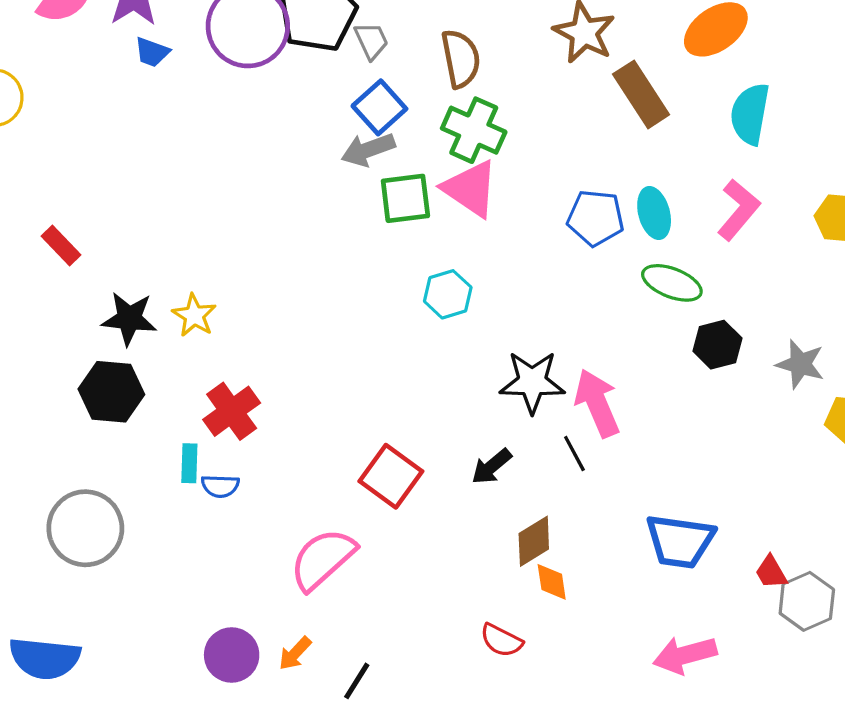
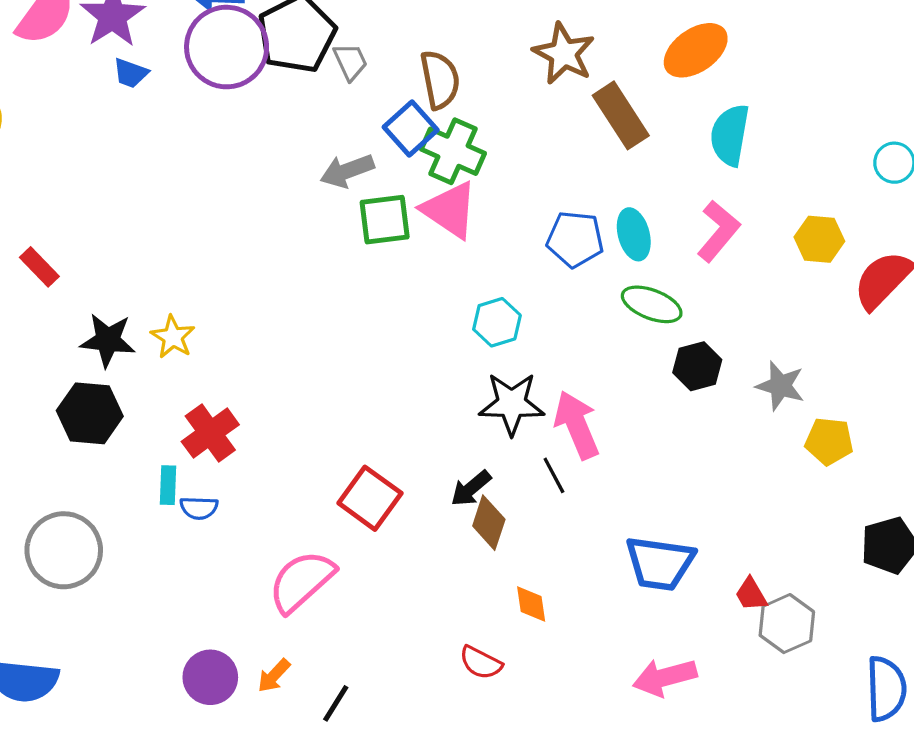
blue square: (379, 107) -> (411, 128), moved
cyan hexagon: (448, 294) -> (497, 322), moved
brown diamond: (534, 541) -> (489, 523), moved, turned -40

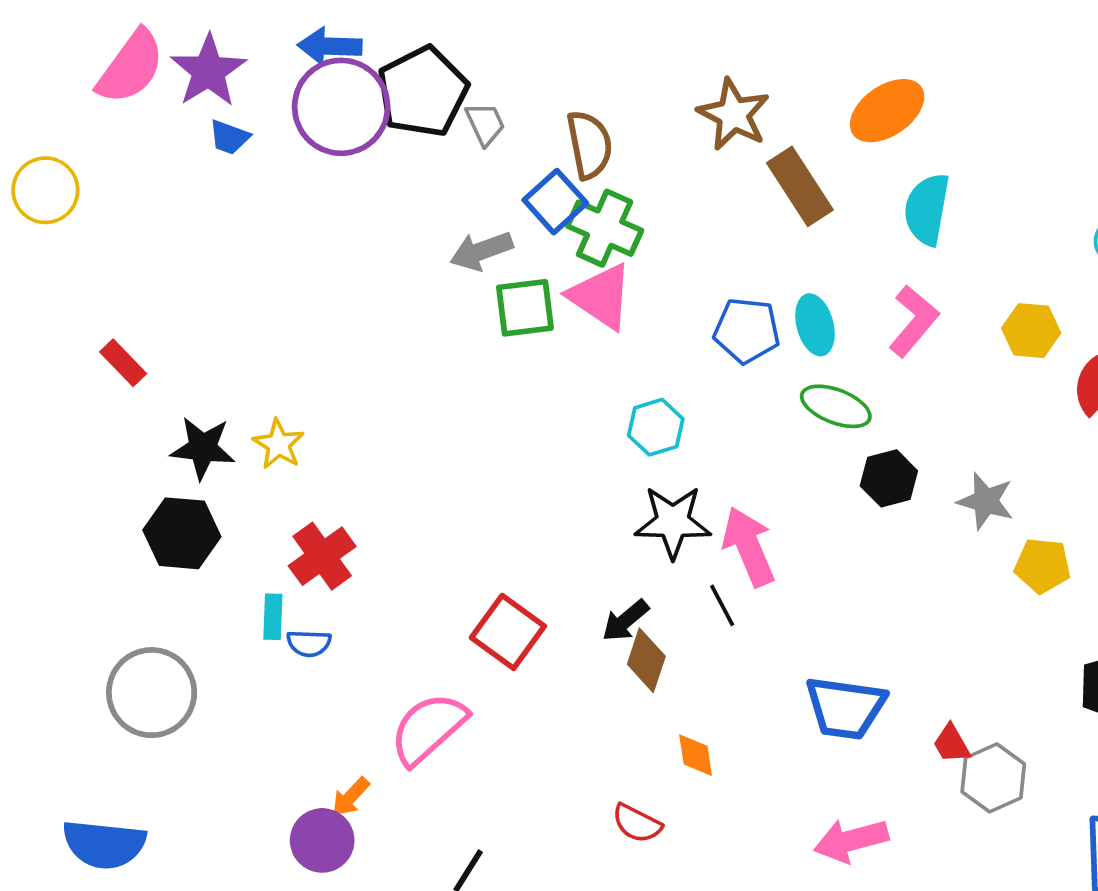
orange arrow: (274, 676) -> (351, 797), moved

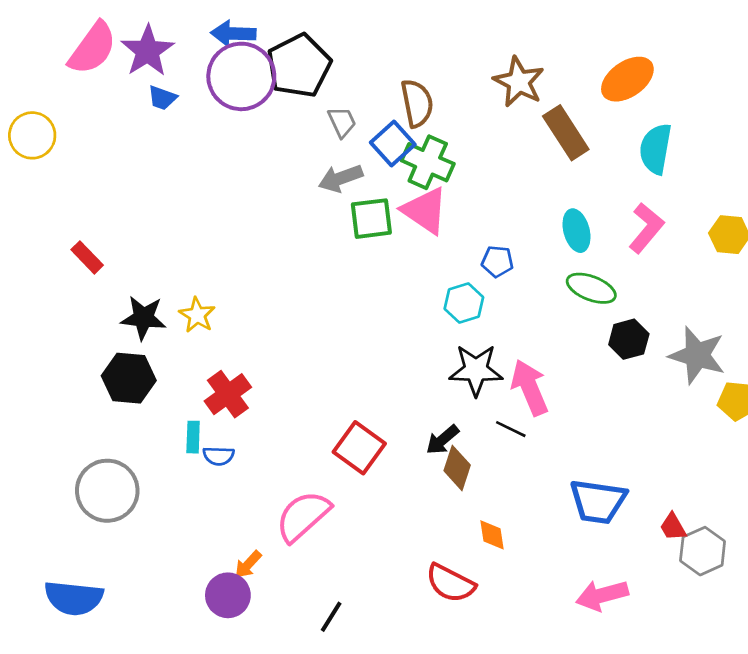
gray trapezoid: (485, 124) -> (342, 122), moved
blue pentagon: (747, 331) -> (497, 261), moved, size x0.7
gray star: (986, 501) -> (697, 355), size x1.4
black line: (722, 605) -> (511, 429), turned -36
red semicircle: (637, 823) -> (450, 583), size x1.4

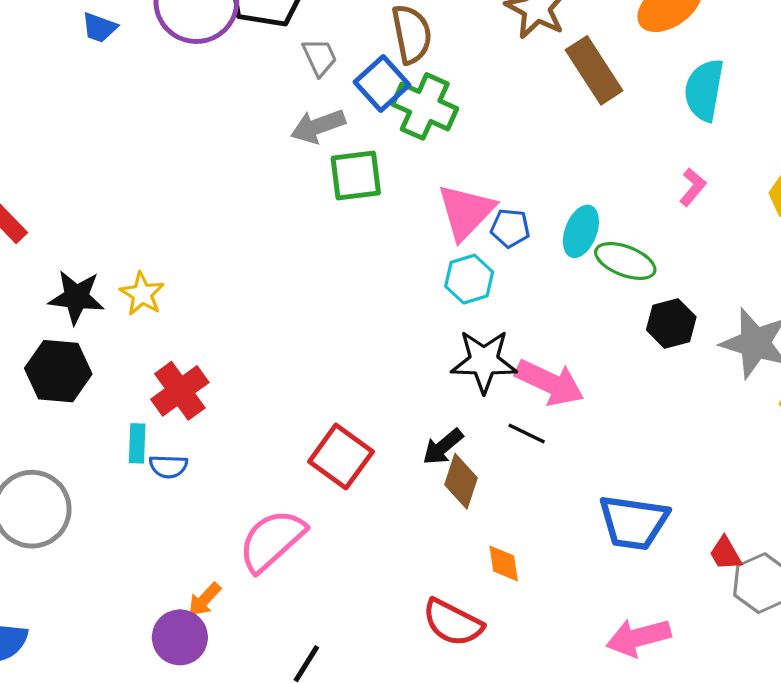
pink triangle: (425, 210) -> (466, 212), moved, turned 40
pink L-shape: (646, 228) -> (693, 187), size x0.6
cyan ellipse: (576, 231) -> (581, 231), moved, turned 36
pink arrow: (530, 387) -> (550, 383), turned 138

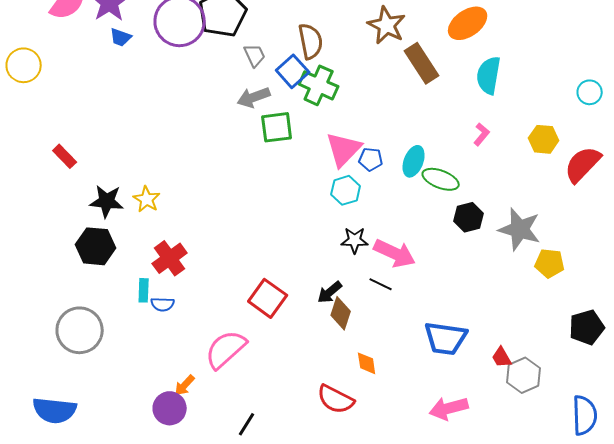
black star: (484, 361) -> (355, 240), size x0.7

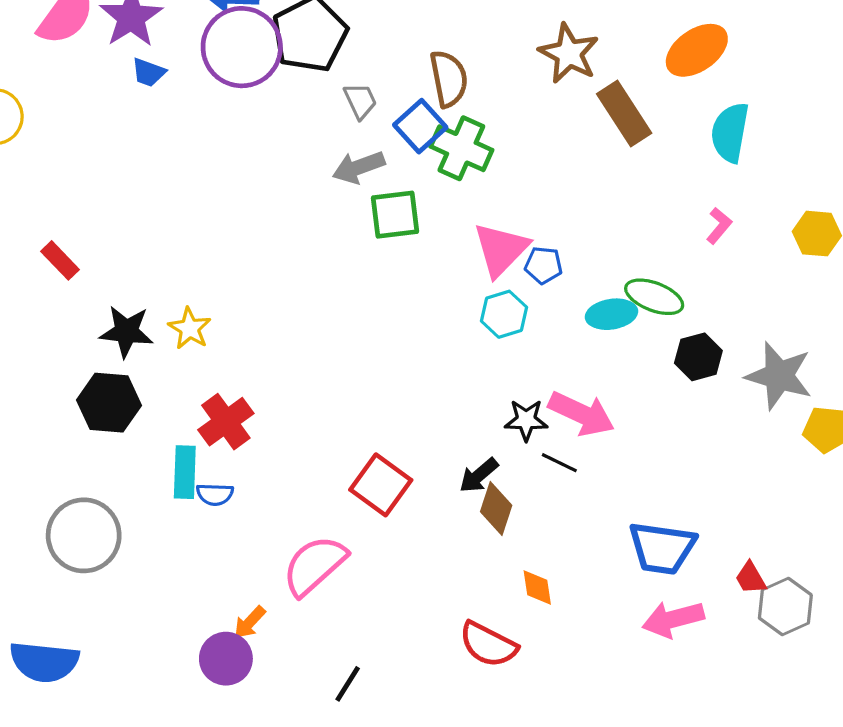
cyan ellipse: (414, 161) -> (611, 314), moved, turned 60
black star: (355, 240) -> (526, 420), moved
cyan rectangle: (144, 290) -> (185, 472), size x1.4
pink arrow: (449, 408) -> (673, 619), moved

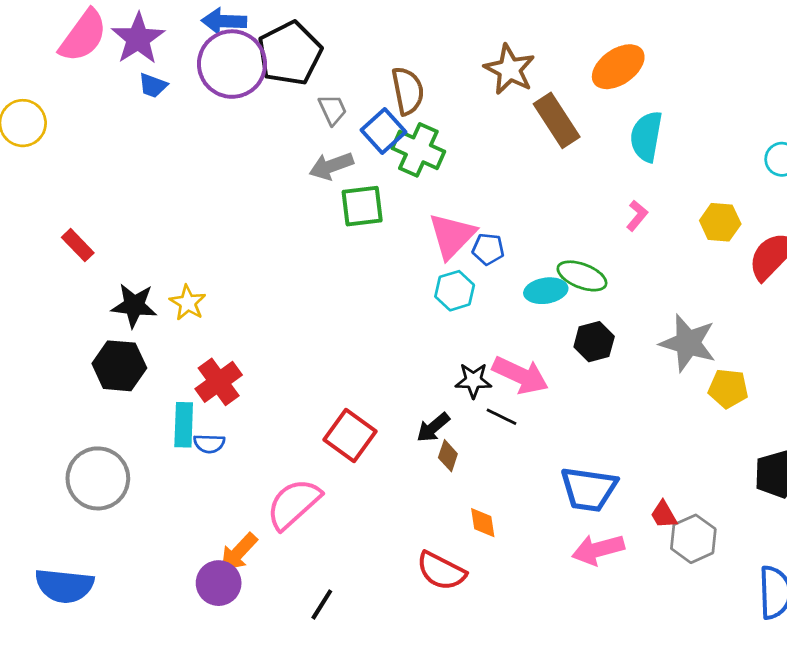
black hexagon: (698, 357) -> (594, 342), moved
brown diamond: (496, 509) -> (448, 456), size x0.7
orange arrow: (250, 622) -> (239, 552), size x1.4

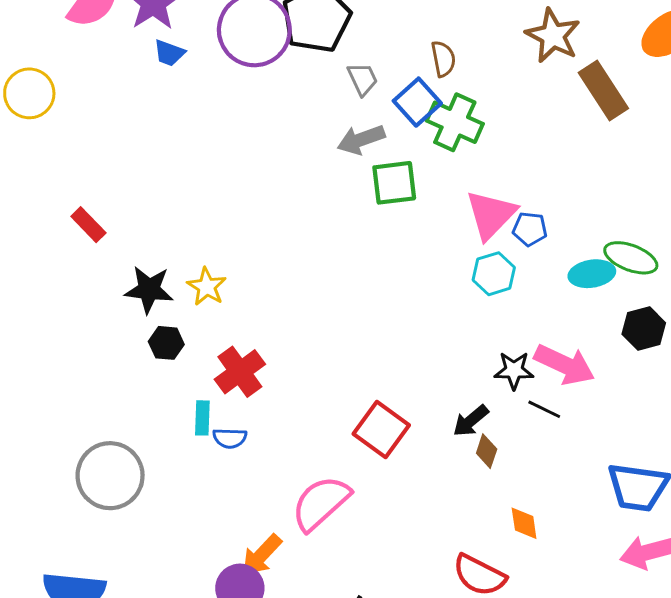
brown semicircle: (408, 91) -> (443, 59), size x0.7
black hexagon: (119, 366) -> (166, 343), moved, size x0.6
cyan rectangle: (184, 425) -> (202, 418), size x0.7

